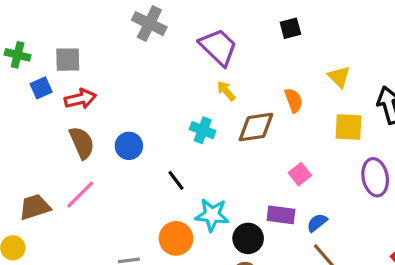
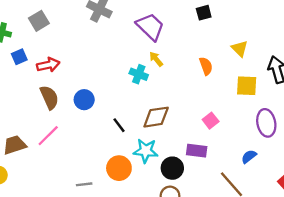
gray square: (68, 60) -> (39, 21), moved, turned -30
brown diamond: (256, 127) -> (156, 117), moved
cyan cross: (203, 130) -> (139, 74), moved
blue semicircle: (317, 223) -> (249, 157), moved

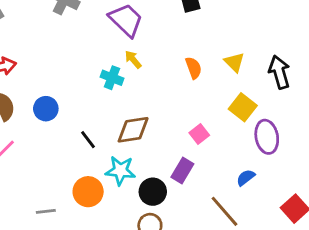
yellow triangle: (240, 49) -> (234, 62), moved
yellow square: (247, 86) -> (243, 107), moved, turned 35
purple rectangle: (197, 151) -> (182, 171), turned -66

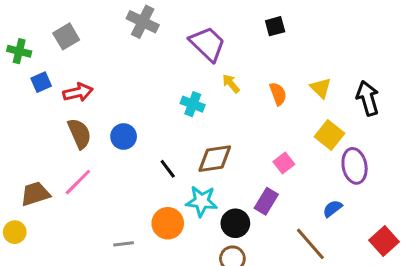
yellow arrow: (133, 59) -> (231, 84), moved

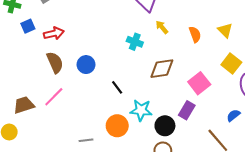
brown diamond: (215, 159) -> (162, 69), moved
pink square: (284, 163) -> (199, 83), size x1.5

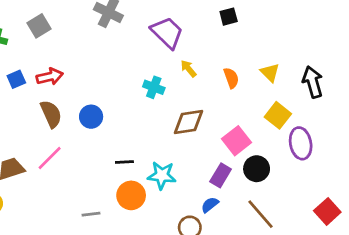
blue square: (28, 26) -> (16, 79), moved
black line: (117, 87) -> (124, 162), moved, turned -56
blue semicircle: (233, 115) -> (210, 205), moved
black circle: (165, 126) -> (257, 169), moved

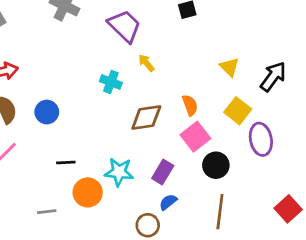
orange semicircle: (231, 78) -> (190, 105), moved
black arrow: (313, 82) -> (273, 77), turned 52
black line: (124, 162) -> (66, 162), moved
purple rectangle: (221, 175) -> (163, 172), moved
brown line: (261, 214) -> (220, 212), turned 48

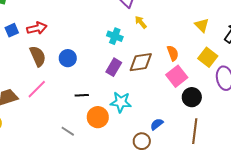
purple rectangle: (163, 172) -> (114, 67), moved
gray line: (47, 212) -> (68, 131), turned 40

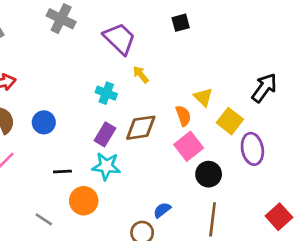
yellow triangle: (202, 25) -> (203, 97), moved
cyan star: (121, 102) -> (106, 166), moved

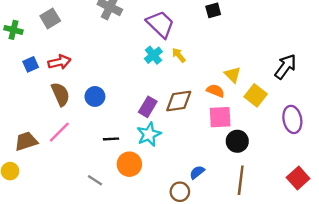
cyan cross: (106, 93) -> (153, 55), moved, turned 30
orange semicircle: (183, 116) -> (215, 91), turned -48
pink square: (189, 146) -> (220, 117), turned 35
purple ellipse: (252, 149) -> (292, 119), moved
cyan star: (106, 166) -> (149, 134), turned -30

